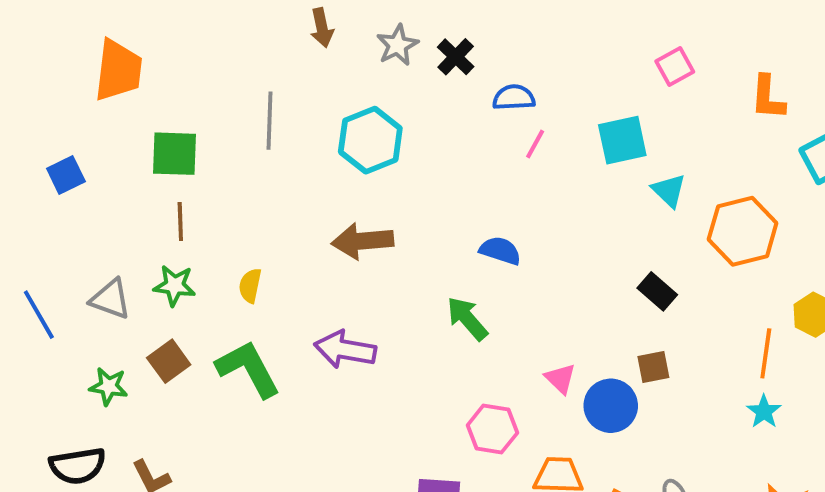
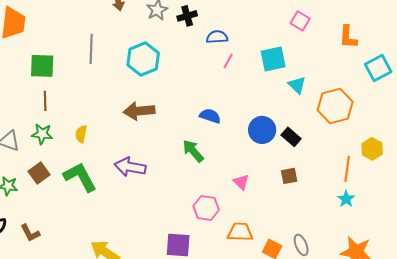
black cross: (456, 57) -> (187, 16), turned 30
pink square: (675, 66) -> (300, 21), turned -30
blue circle: (611, 406) -> (262, 130), moved

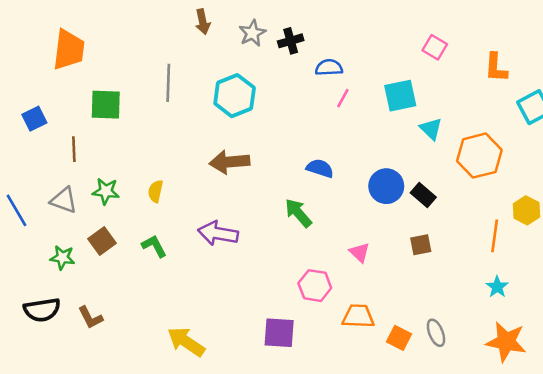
brown line: (45, 101) -> (74, 149), moved
green L-shape: (80, 177) -> (154, 246), size x0.6
cyan star: (346, 199) -> (497, 287), moved

